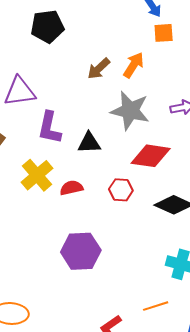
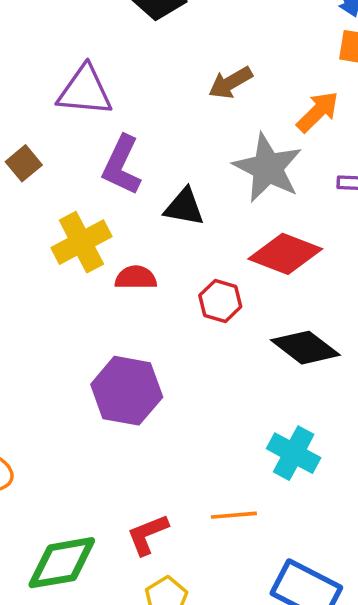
orange arrow: (134, 65) -> (318, 112), moved

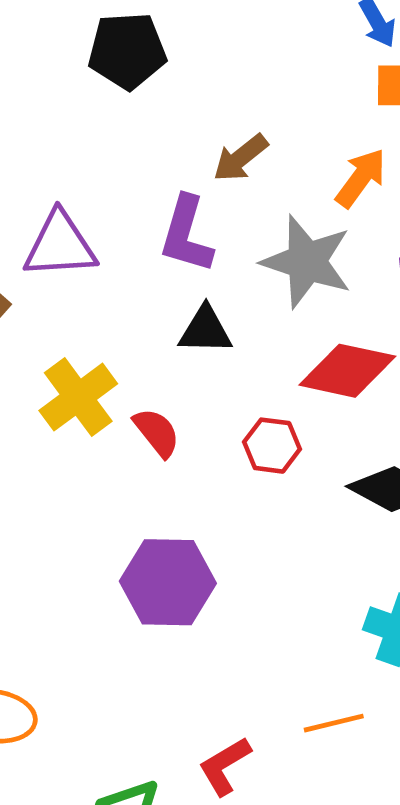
purple triangle: (85, 91) -> (60, 245), moved
purple L-shape: (122, 165) -> (186, 234), moved
red semicircle: (136, 278) -> (157, 432), turned 60

